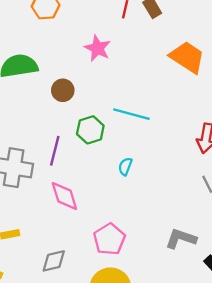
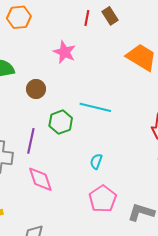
cyan semicircle: (125, 166) -> (96, 161), moved
pink pentagon: (109, 239) -> (103, 199), moved

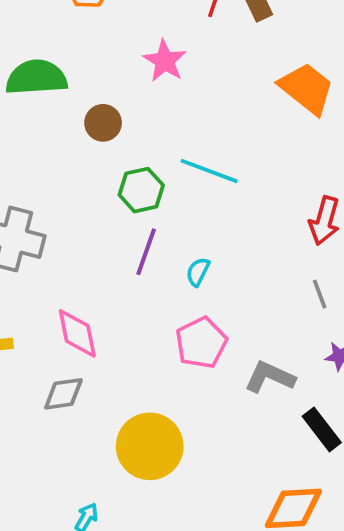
purple line: (31, 141) -> (146, 252), moved
pink diamond: (40, 179) -> (77, 333), moved

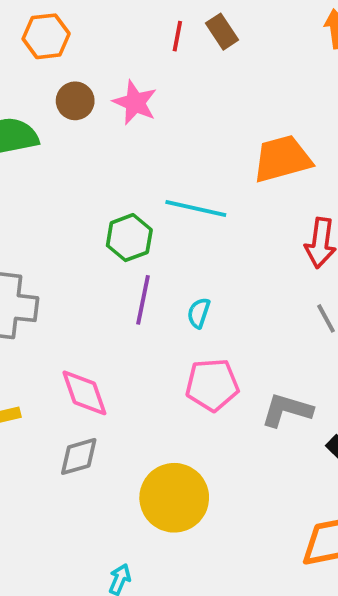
orange trapezoid: (307, 88) -> (282, 159), moved, turned -46
brown circle: (103, 123) -> (75, 101), moved
pink pentagon: (201, 343) -> (212, 385), turned 30

